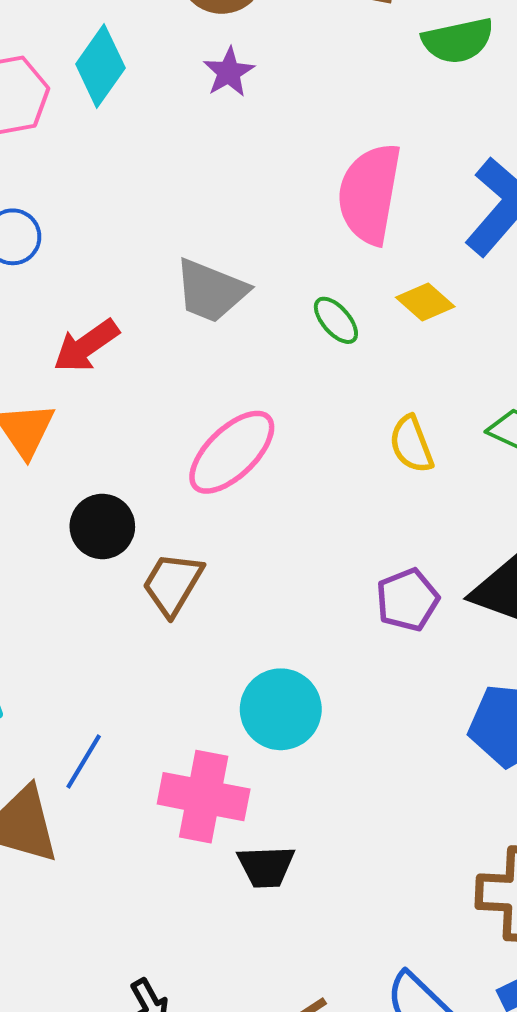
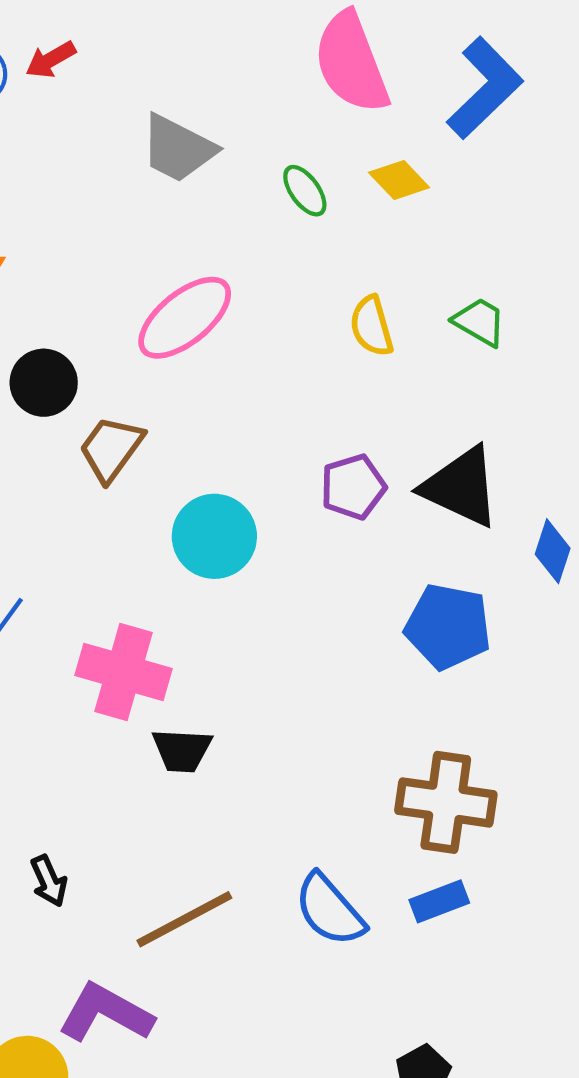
pink semicircle: (369, 194) -> (351, 63), turned -36
red arrow: (86, 346) -> (51, 60), moved, size x0.7
cyan circle: (281, 709) -> (214, 536), moved

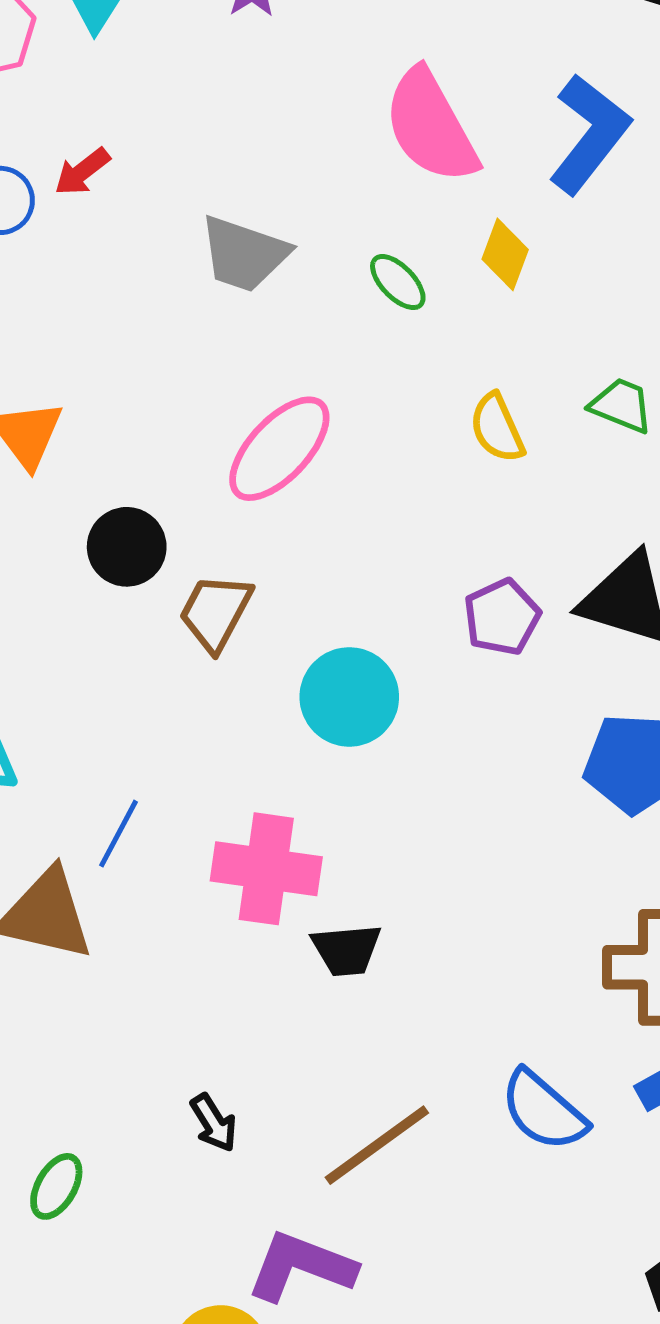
yellow diamond: (399, 180) -> (505, 254), turned 72

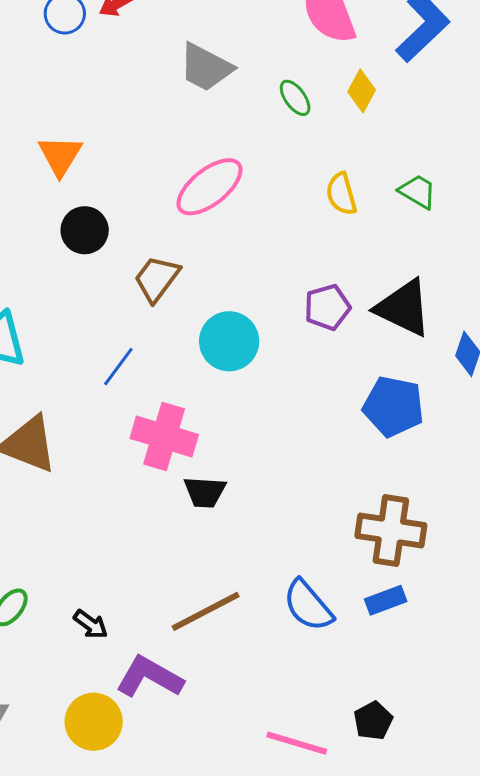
black circle: (127, 547) -> (85, 230), moved
blue line: (119, 834) -> (118, 367), moved
black arrow: (214, 1123) -> (91, 624), moved, turned -30

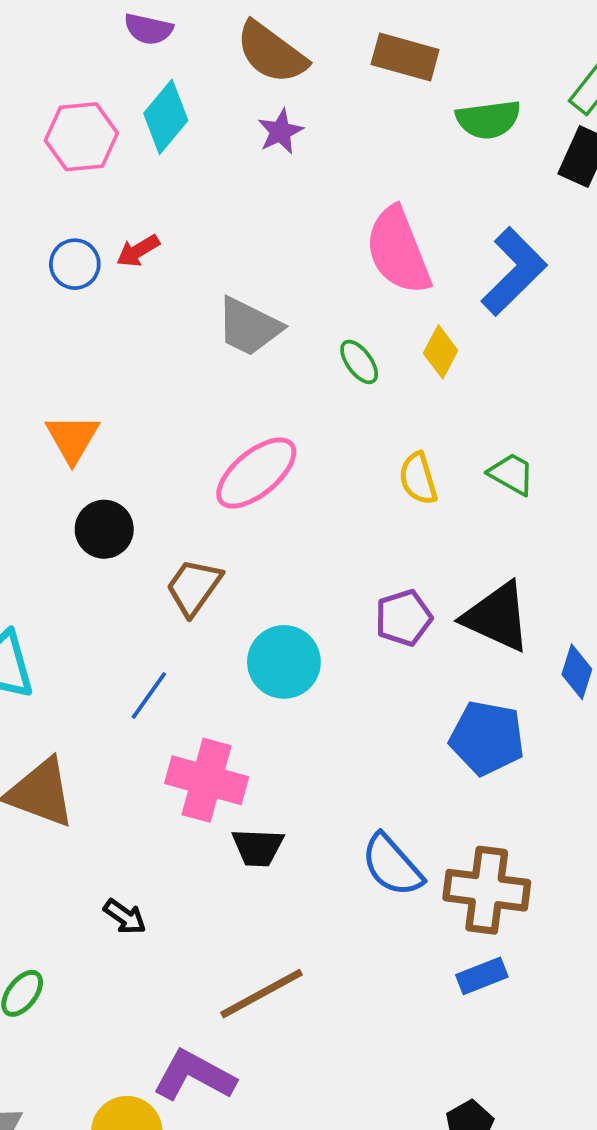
blue semicircle: (308, 606) -> (392, 865), moved
black arrow: (91, 624) -> (125, 917), moved

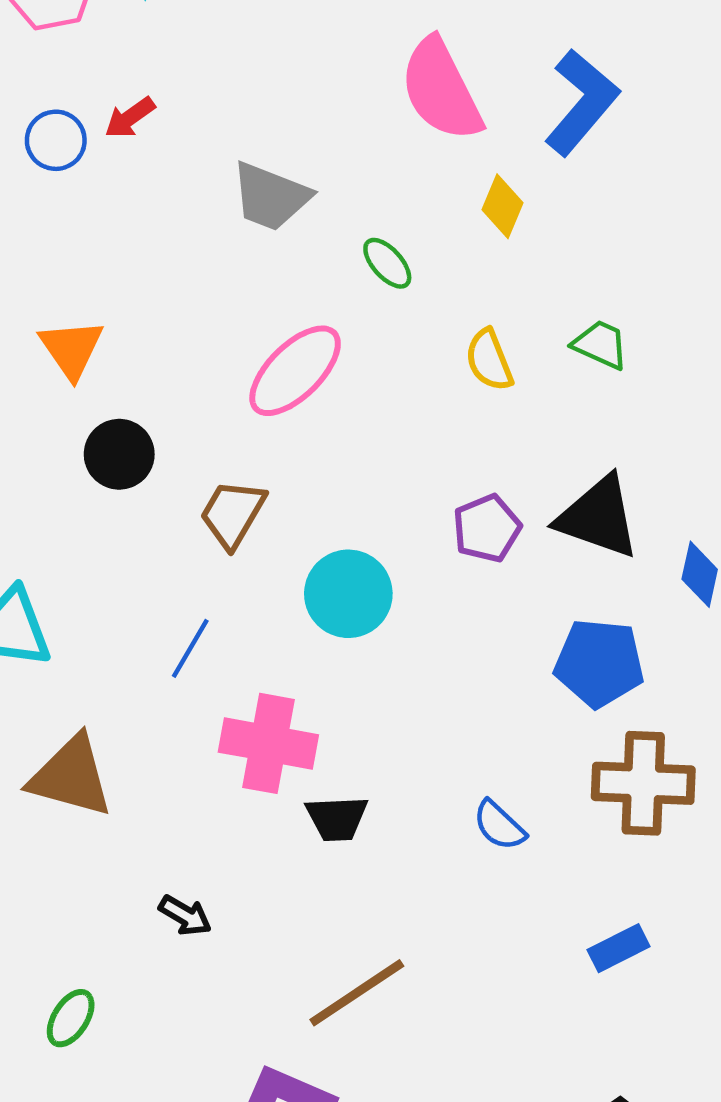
green ellipse: (359, 362) -> (387, 263), moved
blue semicircle: (392, 865) -> (499, 825), size x0.7
brown cross: (487, 890) -> (643, 783), moved

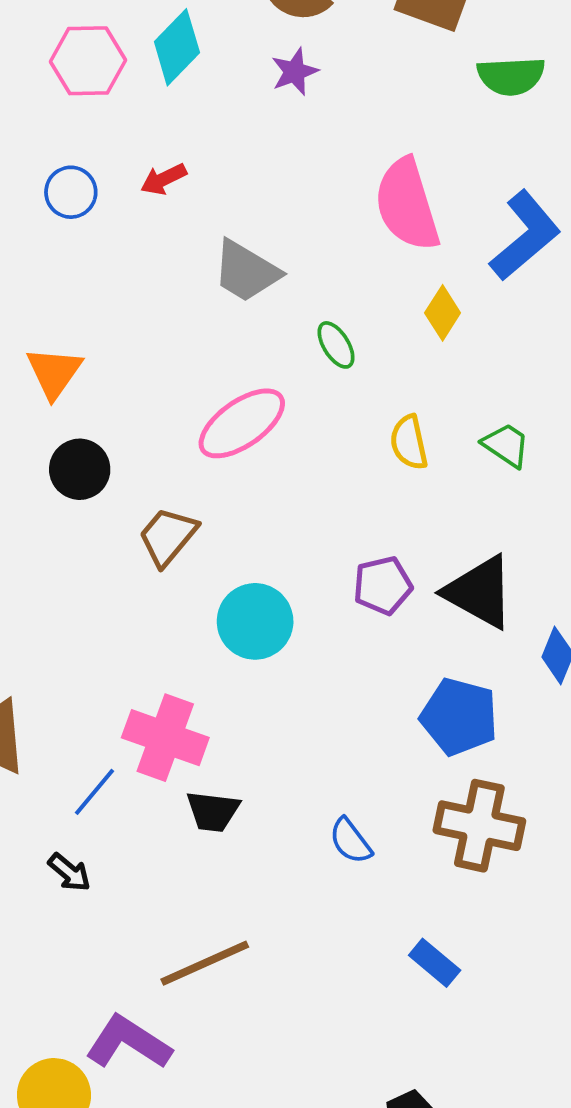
red arrow: (130, 118) -> (164, 179), moved
blue line: (190, 648) -> (95, 792), moved
blue rectangle: (619, 948) -> (435, 963), turned 57

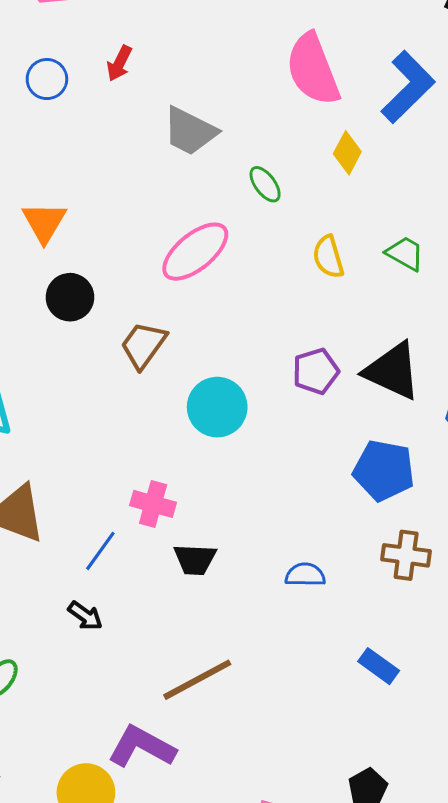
red arrow: (164, 179) -> (119, 63), turned -33
pink cross: (165, 738) -> (153, 504), size x0.7
brown cross: (479, 826) -> (406, 555), size x0.7
blue semicircle: (350, 841) -> (305, 575), turned 132

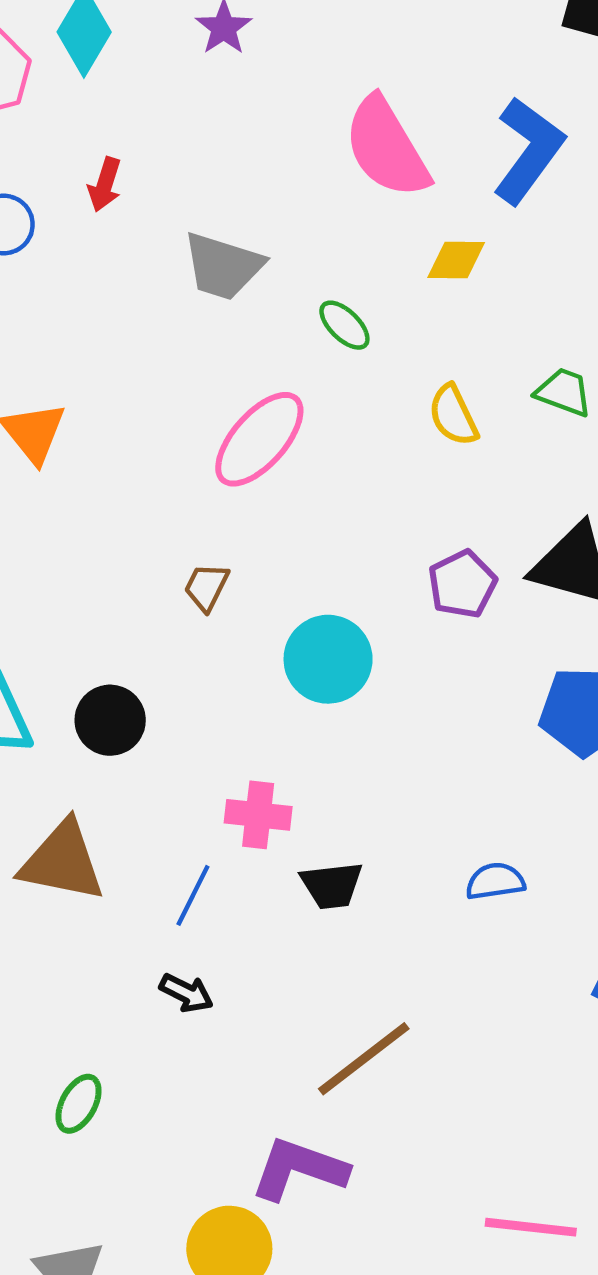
yellow diamond: (347, 153) -> (456, 260), turned 72
black circle: (70, 297) -> (110, 720), moved
brown trapezoid: (143, 345) -> (206, 587), size x0.7

